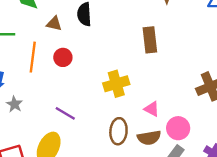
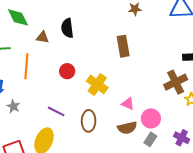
red circle: (63, 57) -> (67, 71), moved
yellow cross: (116, 84) -> (97, 84), turned -35
brown ellipse: (118, 131) -> (89, 121), moved

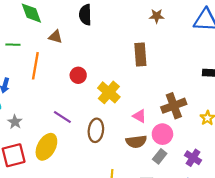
black semicircle: (67, 28) -> (85, 15), moved
brown cross: (176, 82) -> (174, 106), moved
gray star: (13, 106) -> (15, 122), moved

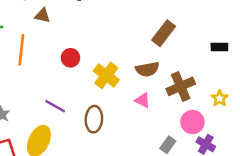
brown rectangle: (140, 54) -> (164, 33), moved, turned 45
pink circle: (162, 134) -> (192, 122), moved
brown semicircle: (136, 142) -> (147, 69), moved

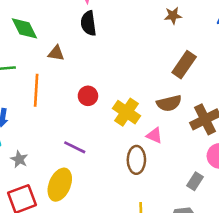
pink triangle: (142, 100) -> (154, 135), moved
brown ellipse: (94, 119) -> (136, 160), moved

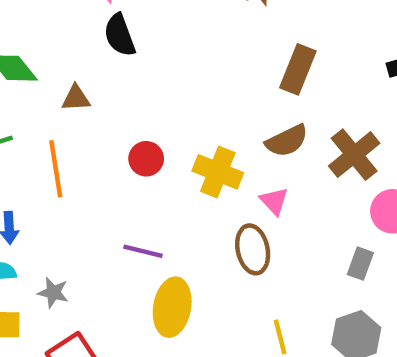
pink triangle: (154, 135) -> (274, 201), turned 36
yellow ellipse: (60, 185) -> (172, 307), moved

